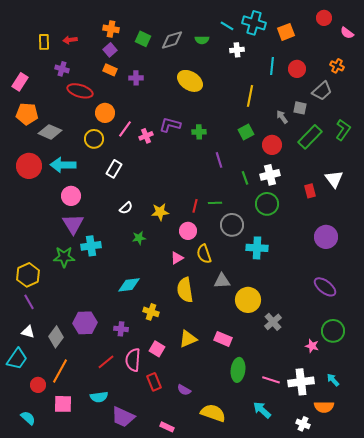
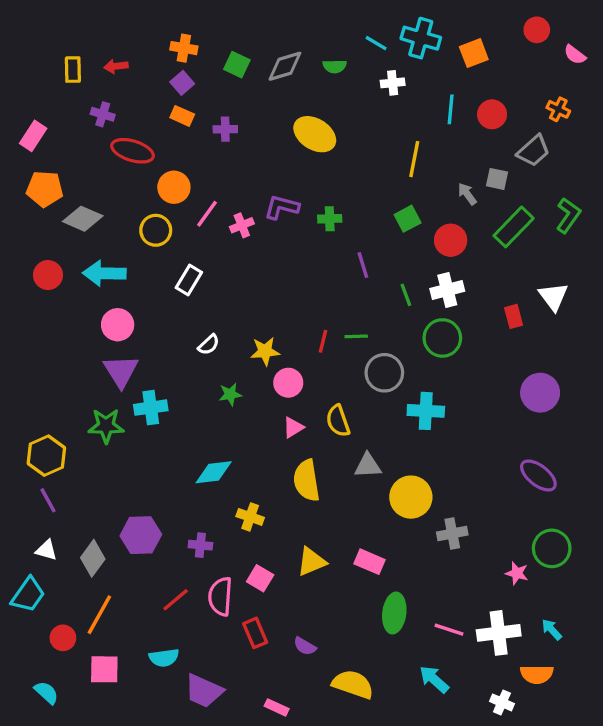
red circle: (29, 166) -> (48, 275), size x0.7
pink circle: (188, 231) -> (288, 383), moved
gray cross: (273, 322) -> (452, 533), turned 30

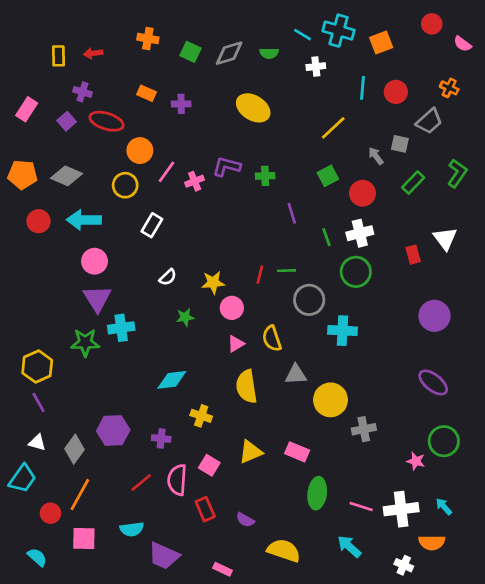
purple square: (182, 83) -> (67, 121), moved
yellow line: (414, 159) -> (333, 128), turned 36
orange pentagon: (45, 189) -> (23, 175), moved
green rectangle: (514, 227) -> (413, 183), size x0.7

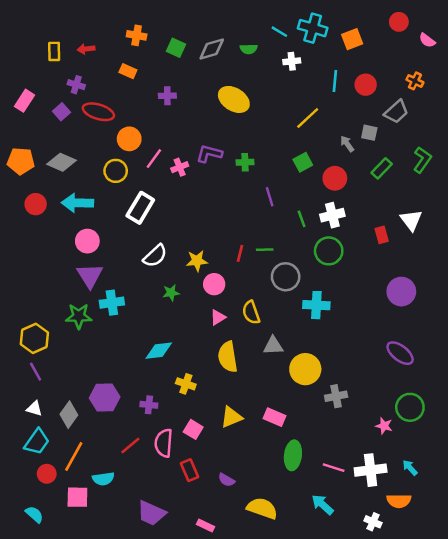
orange rectangle: (147, 93) -> (128, 71), moved
white rectangle: (152, 225) -> (140, 208), size x1.4
white semicircle: (168, 277) -> (155, 256), size x1.5
cyan trapezoid: (23, 479) -> (37, 442), moved
cyan semicircle: (132, 529) -> (103, 479), moved

